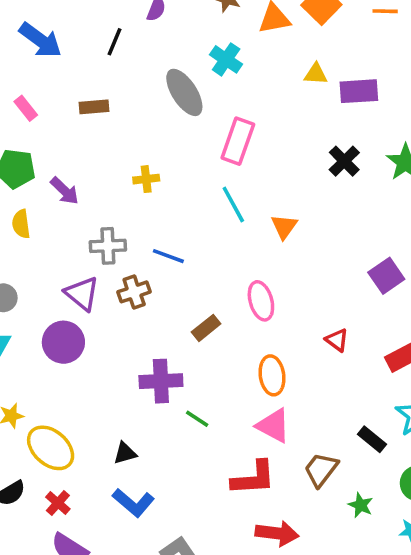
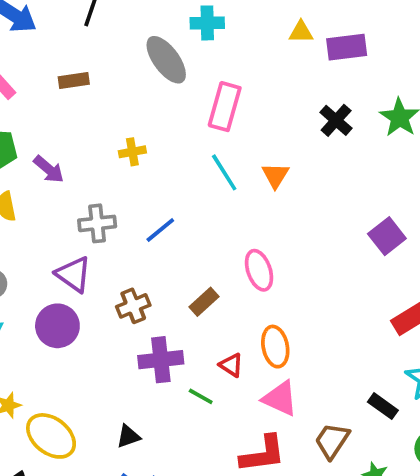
cyan cross: (226, 59) -> (207, 23), turned -32
orange triangle: (284, 227) -> (275, 175), moved
blue line: (168, 256) -> (160, 230), turned -56
brown cross: (134, 292) -> (133, 306), moved
red triangle: (337, 340) -> (231, 365), moved

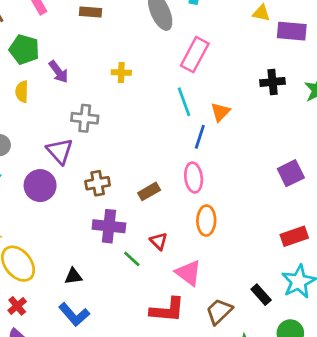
black cross: (336, 120) -> (273, 82), turned 30
blue line: (160, 230) -> (200, 137), moved, turned -45
orange ellipse: (275, 347) -> (206, 221), moved

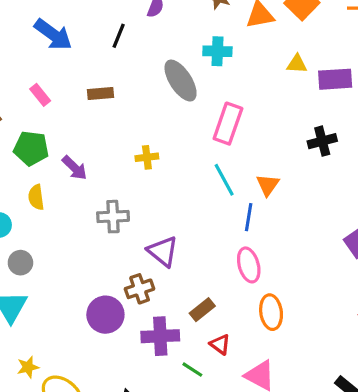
purple triangle: (60, 151) -> (163, 251), moved
purple circle: (40, 186) -> (105, 315), moved
brown rectangle: (149, 191) -> (202, 310), moved

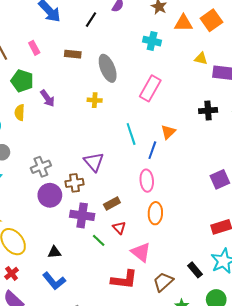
gray ellipse: (181, 81) -> (108, 68), moved
cyan line: (224, 180) -> (131, 134), moved
gray cross: (113, 217) -> (41, 167), moved, turned -30

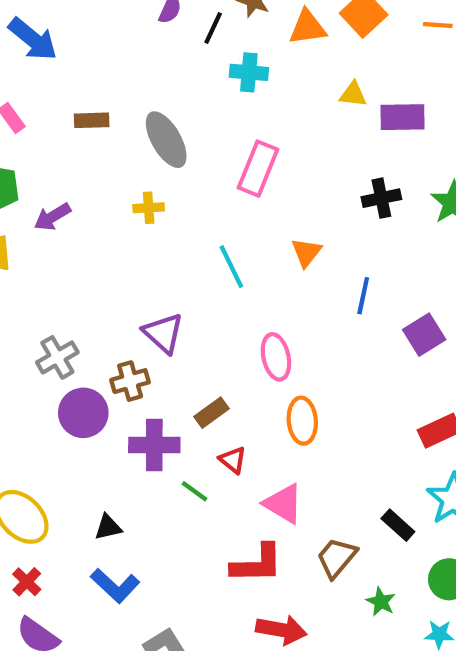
black line: (91, 20) -> (213, 28), moved
purple arrow: (48, 98) -> (52, 217), turned 102
blue line: (152, 150) -> (363, 296), moved

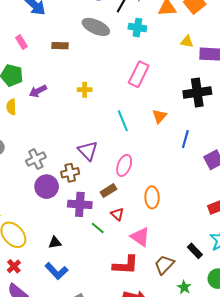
gray ellipse: (166, 140) -> (96, 27), moved, turned -40
black cross: (381, 198) -> (197, 92), size x1.5
pink ellipse: (276, 357) -> (124, 165), moved, turned 30

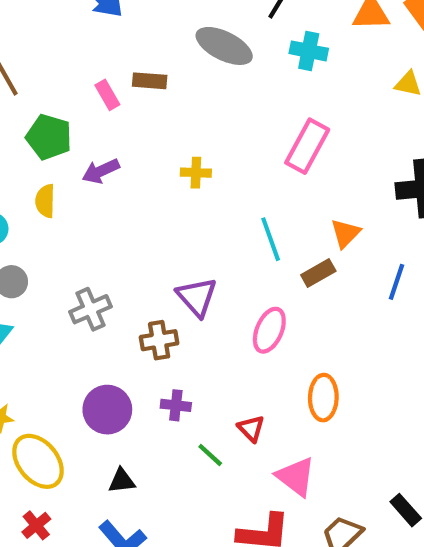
pink rectangle: (21, 42) -> (107, 95), moved
purple circle: (47, 187) -> (107, 410), moved
brown rectangle: (108, 191) -> (318, 273), moved
purple cross: (80, 204) -> (176, 405), size x0.6

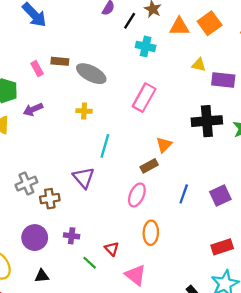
gray ellipse: (224, 46) -> (91, 74), moved
cyan line: (271, 239) -> (105, 146), moved, turned 35
blue line: (396, 282) -> (184, 194), moved
pink ellipse: (269, 330) -> (137, 195), moved
brown cross: (159, 340) -> (50, 199), moved

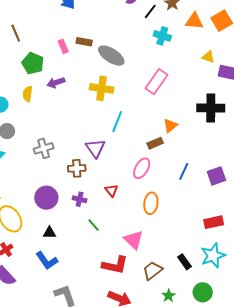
yellow cross: (84, 111) -> (102, 88), size x1.6
brown cross: (50, 199) -> (77, 168), moved
red triangle: (112, 249) -> (111, 190), moved

